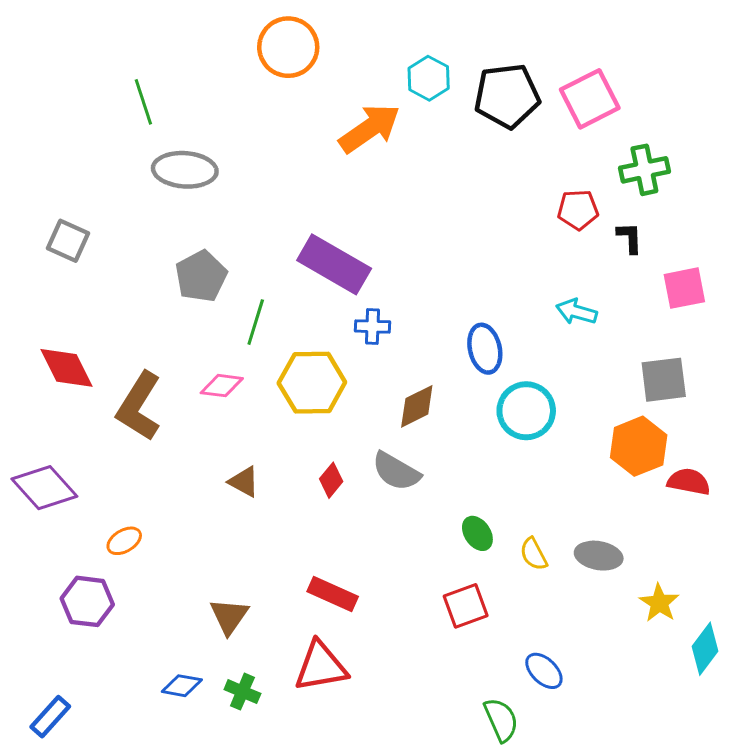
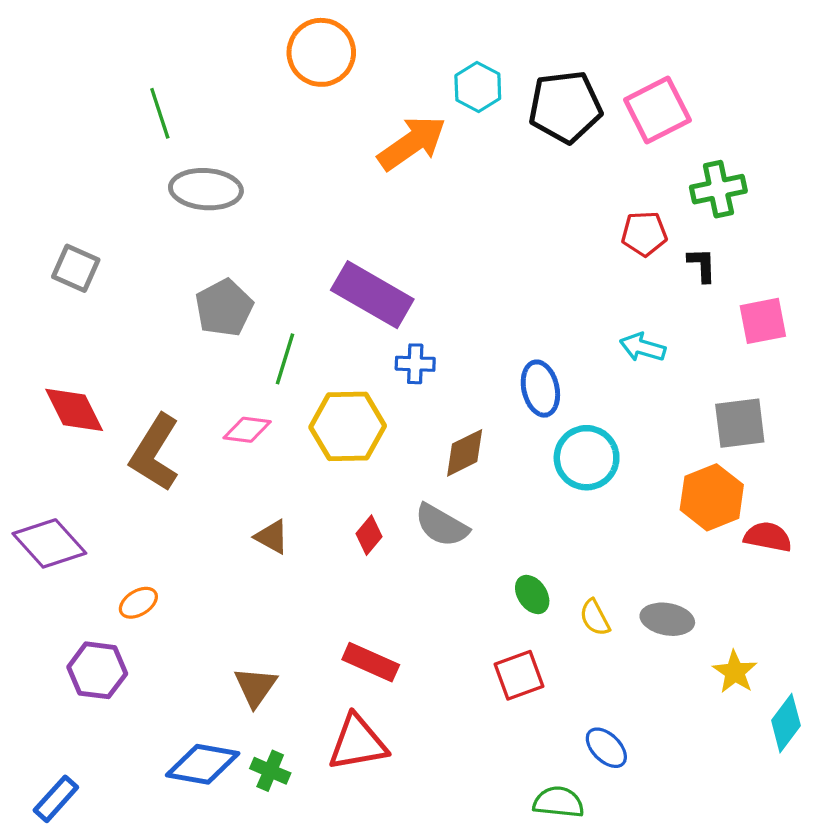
blue diamond: (182, 686) -> (203, 764), size x1.6
green semicircle: (501, 720) -> (559, 802), turned -60

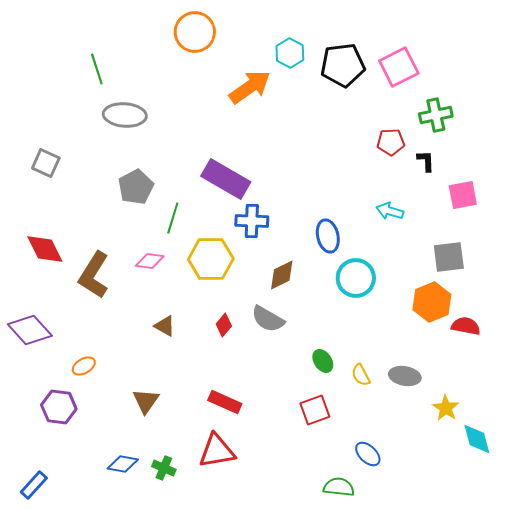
blue cross: (415, 364) -> (252, 221), size x1.4
brown triangle: (255, 687) -> (146, 401), moved
cyan diamond: (786, 723) -> (477, 439), turned -52
blue diamond: (203, 764) -> (123, 464), size x0.7

